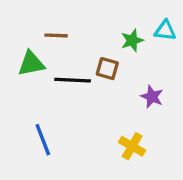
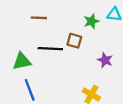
green triangle: (31, 64) -> (22, 61), moved

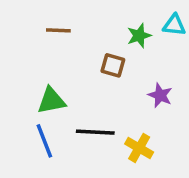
black line: (50, 49) -> (95, 132), moved
green triangle: (22, 61) -> (51, 101), moved

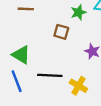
green triangle: (51, 101) -> (21, 55), turned 42

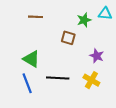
yellow cross: (78, 86) -> (91, 80), moved

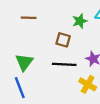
green triangle: (31, 59) -> (24, 62), turned 36
black line: (58, 78) -> (64, 64), moved

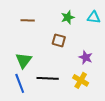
green star: (80, 21) -> (68, 17), moved
black line: (64, 64) -> (48, 78), moved

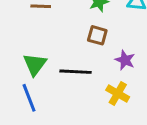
brown square: (59, 40) -> (97, 35), moved
black line: (48, 78) -> (76, 72), moved

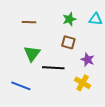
green triangle: (35, 64) -> (32, 54), moved
blue line: (29, 98) -> (21, 86), turned -48

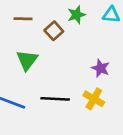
brown square: (68, 42) -> (54, 31), moved, turned 32
black line: (53, 68) -> (55, 99), moved

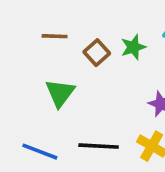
green star: (77, 15) -> (133, 47), moved

